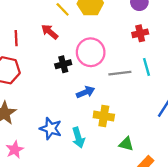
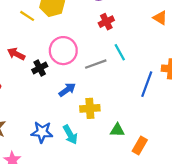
red arrow: (50, 32) -> (16, 54), moved

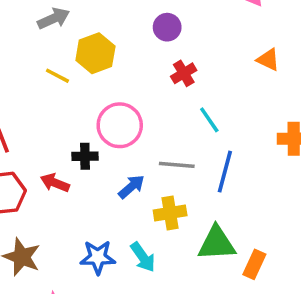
red arrow: (16, 54) -> (55, 183), moved
gray line: (96, 64) -> (177, 165), moved, turned 30
black cross: (40, 68) -> (85, 156), turned 32
blue line: (147, 84) -> (225, 172), moved
green triangle: (117, 130) -> (217, 243), size x1.6

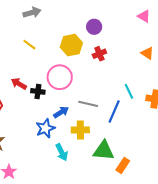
yellow hexagon: (95, 53) -> (71, 45), moved
cyan line: (209, 120) -> (129, 91), moved
red arrow: (55, 183) -> (19, 84), moved
blue star: (98, 257) -> (45, 128), moved, turned -30

